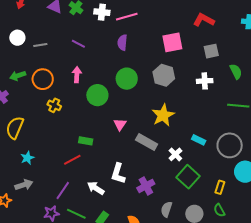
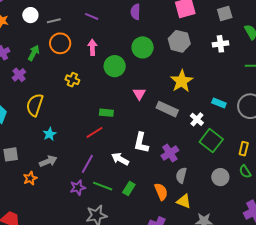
green arrow: (18, 76) -> (34, 53), turned 140
orange circle: (43, 79) -> (60, 43), moved
gray semicircle: (166, 209) -> (181, 175), moved

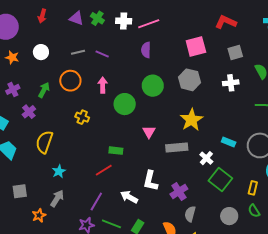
gray line: (54, 21) -> (78, 52), moved
gray rectangle: (167, 109) -> (177, 148), turned -30
gray arrow: (48, 161) -> (57, 198), turned -36

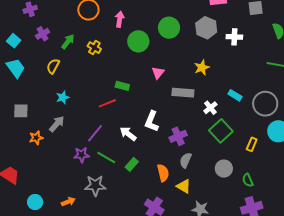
white cross: (231, 83) -> (234, 37), moved
green arrow: (44, 90) -> (68, 42), moved
yellow star: (191, 120) -> (202, 67), size x0.7
yellow semicircle: (44, 142) -> (53, 66), size x0.7
green semicircle: (254, 211) -> (248, 180), moved

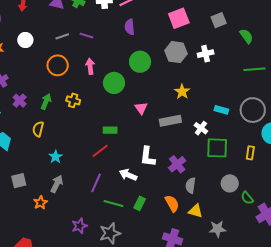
green square: (221, 131) -> (217, 148), turned -30
purple star: (82, 155) -> (79, 226), moved
green semicircle: (248, 180) -> (247, 198), moved

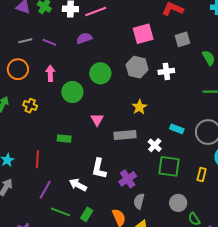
purple semicircle: (130, 27) -> (84, 38), moved, turned 70
red line: (100, 151) -> (37, 159), moved, turned -54

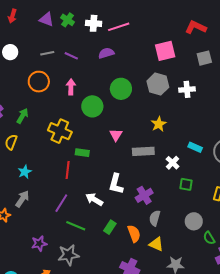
yellow cross: (30, 106) -> (60, 131), moved, size x1.6
red line: (37, 159) -> (68, 170), moved
green square: (169, 166) -> (186, 184), size x0.6
green rectangle: (87, 214) -> (110, 227), moved

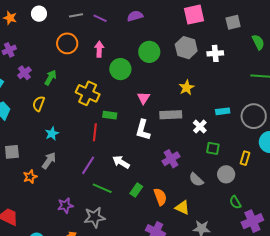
cyan rectangle: (195, 147) -> (223, 111), turned -32
white L-shape: (116, 184) -> (143, 130), moved
gray semicircle: (155, 218) -> (196, 180), moved, turned -63
gray circle: (194, 221) -> (226, 174), moved

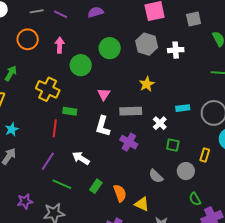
purple cross: (171, 159) -> (129, 142), moved, turned -30

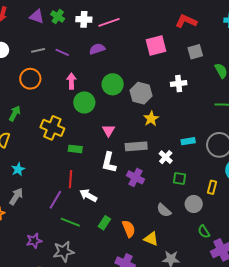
gray hexagon: (147, 44) -> (141, 93), moved
pink arrow: (60, 45) -> (71, 81), moved
red line: (55, 128) -> (71, 179), moved

